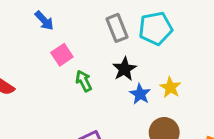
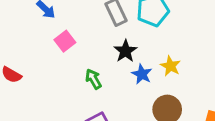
green arrow: (84, 81) -> (94, 79), moved

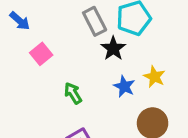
black star: (125, 51) -> (113, 48), moved

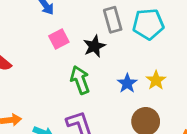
black star: (113, 48) -> (94, 46), moved
green arrow: (73, 93) -> (80, 80), size x1.4

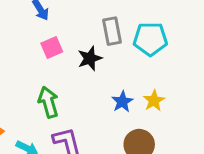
green arrow: (80, 80) -> (48, 102), moved

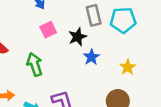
green arrow: (48, 102) -> (35, 64), moved
blue star: (122, 102) -> (91, 57), moved

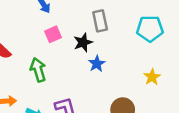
cyan pentagon: (123, 20) -> (150, 29), moved
yellow star: (128, 67) -> (152, 77), moved

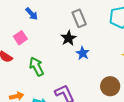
pink square: (53, 34) -> (20, 38), moved

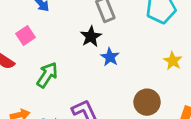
green arrow: (37, 67) -> (47, 75), turned 60

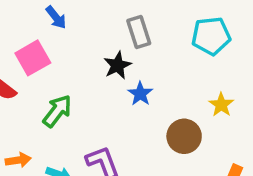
pink square: (25, 36) -> (33, 58), size x1.4
brown circle: (147, 102) -> (184, 136), moved

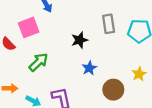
gray rectangle: (139, 32) -> (109, 24), moved
blue star: (140, 94) -> (89, 68), moved

